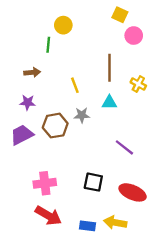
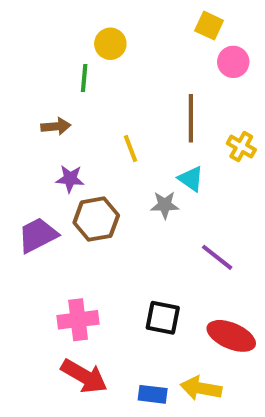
purple star: (28, 102) -> (70, 179), moved
cyan triangle: (109, 102) -> (191, 179), turned 35
gray star: (82, 115) -> (165, 205), moved

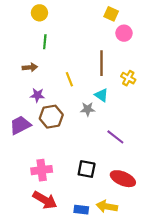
yellow circle: (110, 44) -> (39, 13), moved

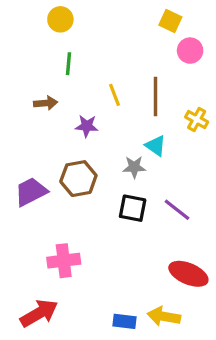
yellow line: (69, 79) -> (115, 95), moved
purple star: (37, 95) -> (87, 126), moved
black square: (87, 169) -> (133, 208), moved
red arrow: (45, 200) -> (39, 313), moved, turned -60

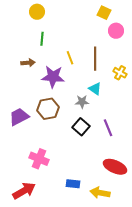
purple star: (87, 126) -> (53, 77), size x1.6
black square: (133, 208) -> (81, 127), turned 30
purple line: (177, 210) -> (108, 128), turned 30
pink cross: (64, 261) -> (39, 159), turned 30
blue rectangle: (124, 321) -> (73, 184), moved

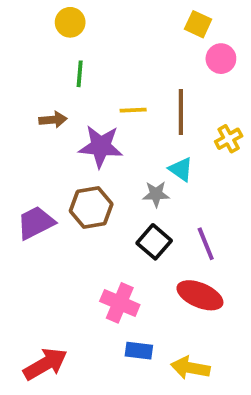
yellow line: (70, 58) -> (133, 110), turned -72
yellow cross: (120, 73) -> (229, 139), turned 32
pink cross: (39, 159) -> (120, 303), moved
red ellipse: (115, 167) -> (200, 295), moved

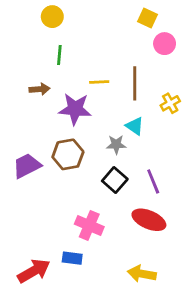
blue rectangle: (139, 351) -> (72, 258), moved

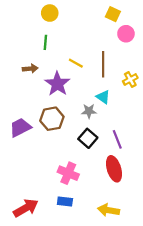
yellow circle: (52, 17) -> (50, 13), moved
yellow line: (99, 82) -> (76, 63), turned 32
purple star: (75, 109) -> (57, 84), turned 30
red ellipse: (149, 220) -> (114, 169), turned 50
blue rectangle: (72, 258) -> (65, 201), moved

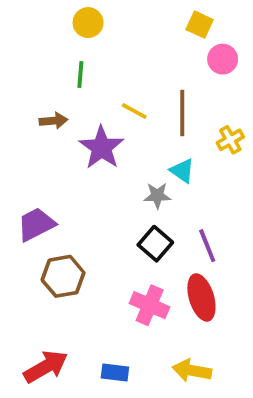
brown hexagon: (52, 119) -> (63, 276), moved
pink cross: (68, 173) -> (150, 305), moved
blue rectangle: (65, 201) -> (115, 372), moved

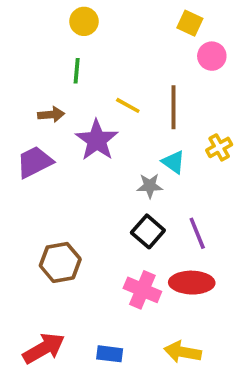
yellow cross: (230, 140) -> (219, 147), moved
purple trapezoid: (36, 224) -> (35, 162), moved
red ellipse: (201, 297) -> (192, 283), turned -72

